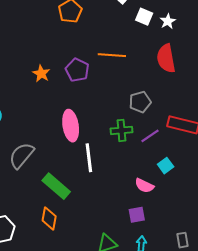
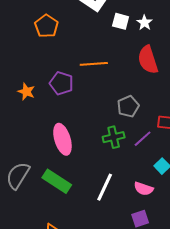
white line: (89, 158) -> (105, 187), moved, turned 40
green rectangle: (56, 186) -> (57, 181), moved

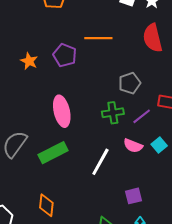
green rectangle: (57, 181) -> (53, 153), turned -64
pink semicircle: (144, 189) -> (133, 146), moved

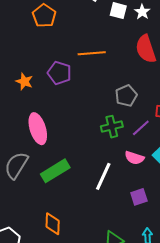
pink ellipse: (62, 111) -> (38, 129), moved
purple square: (134, 196) -> (139, 197), moved

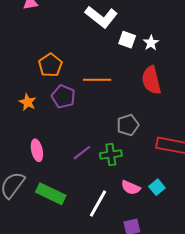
orange pentagon: (44, 16) -> (50, 65), moved
purple line: (141, 128) -> (82, 153), moved
pink ellipse: (38, 129) -> (37, 150), size x0.7
green rectangle: (55, 171) -> (51, 194), turned 52

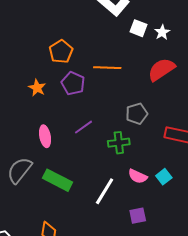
red semicircle: (151, 80) -> (161, 69), turned 68
purple line: (82, 153) -> (83, 127), moved

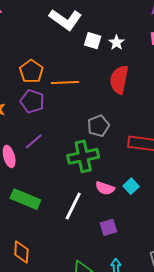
orange pentagon: (61, 52) -> (31, 71), moved
red semicircle: (161, 69) -> (119, 80), turned -40
purple line: (83, 127) -> (34, 141), moved
green cross: (119, 143) -> (83, 156), size x1.4

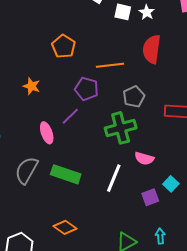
orange line: (65, 83) -> (110, 65), moved
purple pentagon: (32, 101) -> (87, 89), moved
cyan square: (131, 186) -> (171, 184), moved
orange diamond: (21, 252) -> (65, 227), turned -55

